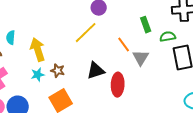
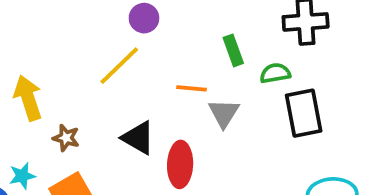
orange line: (124, 45) -> (191, 88), turned -49
black triangle: (96, 71) -> (138, 138), turned 48
cyan star: (38, 75) -> (22, 176), moved

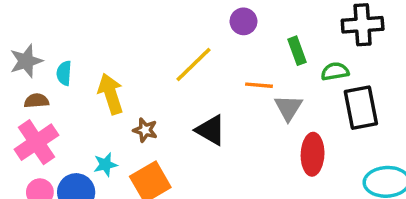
purple circle: (144, 18) -> (244, 21), moved
red ellipse: (180, 164) -> (313, 154), moved

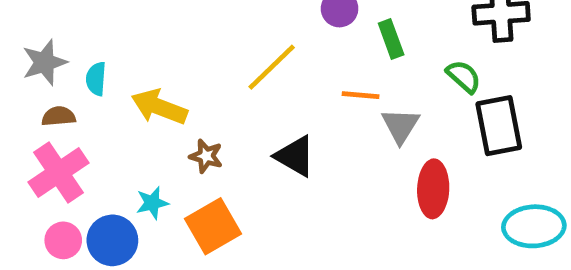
green rectangle: (297, 51) -> (391, 39), moved
green semicircle: (335, 71) -> (464, 76), turned 52
yellow arrow: (111, 94) -> (159, 107), turned -51

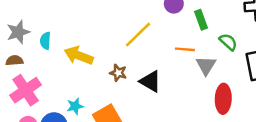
green semicircle: (464, 76) -> (228, 42), moved
brown semicircle: (59, 116) -> (14, 60), moved
brown star: (206, 156) -> (118, 73), moved

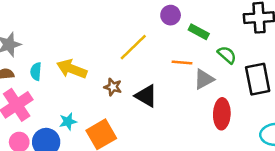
green rectangle: (201, 20) -> (199, 32), turned -42
cyan semicircle: (45, 41) -> (36, 72), moved
gray triangle: (206, 65) -> (204, 79), turned 30

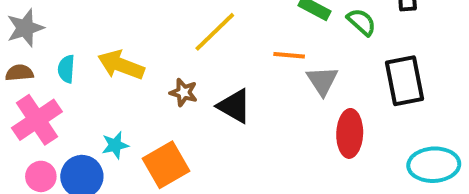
green semicircle: (227, 55) -> (361, 22), moved
gray triangle: (204, 79) -> (322, 81), turned -35

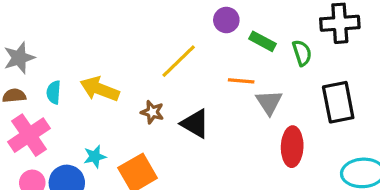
green semicircle: (361, 22) -> (302, 53), turned 30

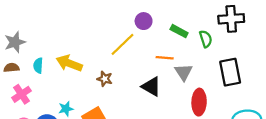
purple circle: (226, 20) -> (144, 21), moved
black triangle: (195, 124) -> (151, 87), moved
pink cross: (29, 135) -> (21, 94), size x0.7

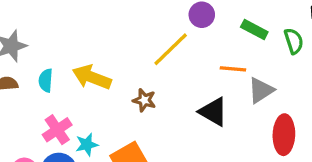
gray triangle: (183, 72) -> (261, 90), turned 30
pink cross: (21, 94) -> (57, 130), moved

